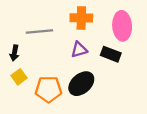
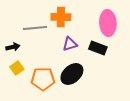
orange cross: (81, 18) -> (61, 17), moved
black arrow: (14, 53) -> (13, 47), turned -112

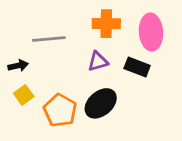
orange cross: (61, 17) -> (106, 24), moved
orange pentagon: (43, 79) -> (60, 110), turned 30

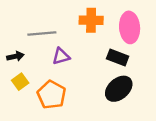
purple triangle: (98, 61) -> (61, 56), moved
black ellipse: (101, 103) -> (119, 89), moved

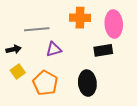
black rectangle: (118, 57) -> (103, 50), turned -30
black ellipse: (119, 89) -> (87, 83), moved, turned -55

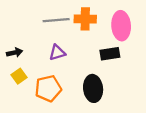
gray line: (37, 29) -> (56, 20), moved
orange pentagon: (45, 83) -> (48, 88), turned 30

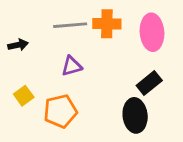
black arrow: (15, 53) -> (18, 45), moved
black rectangle: (110, 54) -> (149, 83), moved, turned -30
black ellipse: (93, 88) -> (135, 115), moved

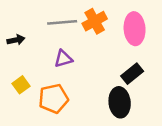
orange cross: (107, 24) -> (95, 21), turned -30

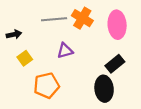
orange cross: (95, 21) -> (82, 18), turned -30
purple triangle: (63, 59) -> (65, 51), moved
yellow square: (21, 85) -> (25, 58), moved

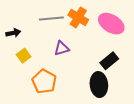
pink ellipse: (117, 25) -> (111, 24), turned -55
orange pentagon: (47, 85) -> (44, 81), turned -30

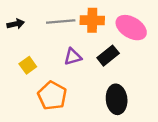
orange cross: (78, 17) -> (92, 20), turned -30
black arrow: (13, 33) -> (16, 24), moved
black rectangle: (109, 61) -> (108, 56), moved

